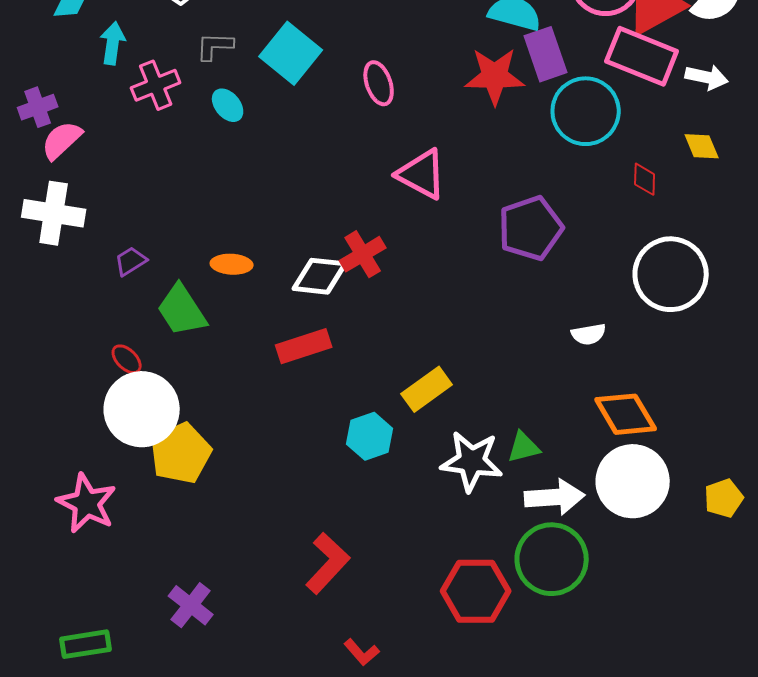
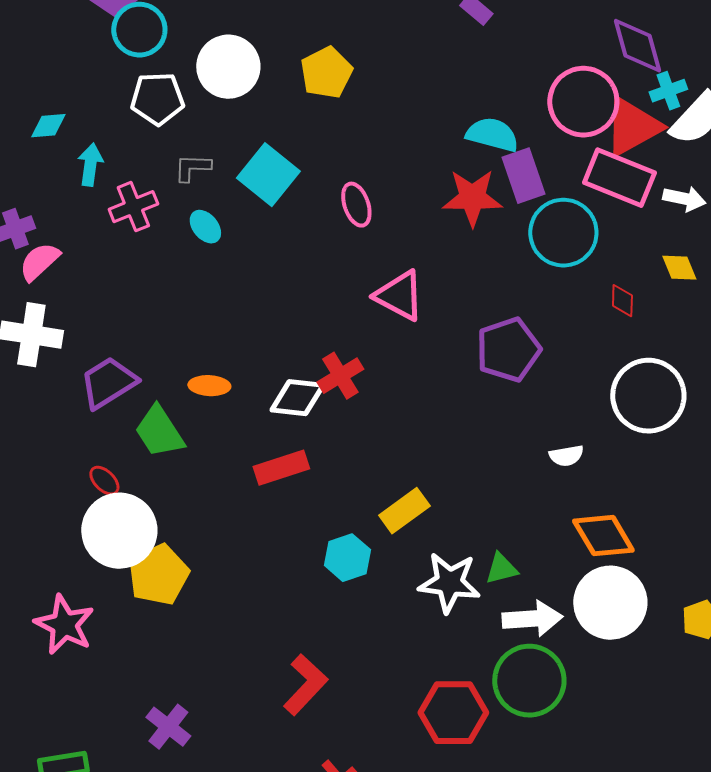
purple trapezoid: (131, 261) -> (108, 383), size x1.8

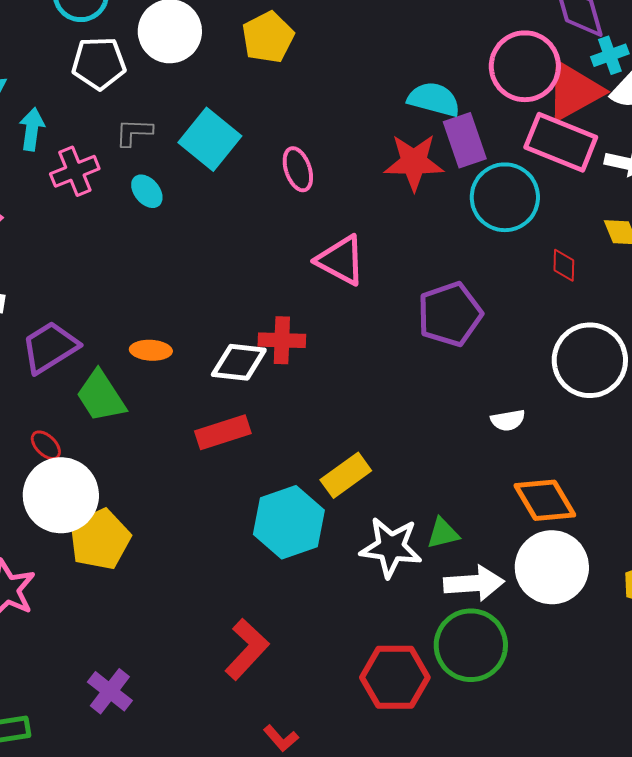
red cross: (340, 376) -> (282, 340), turned 33
cyan hexagon: (347, 558) -> (289, 522), size x1.5

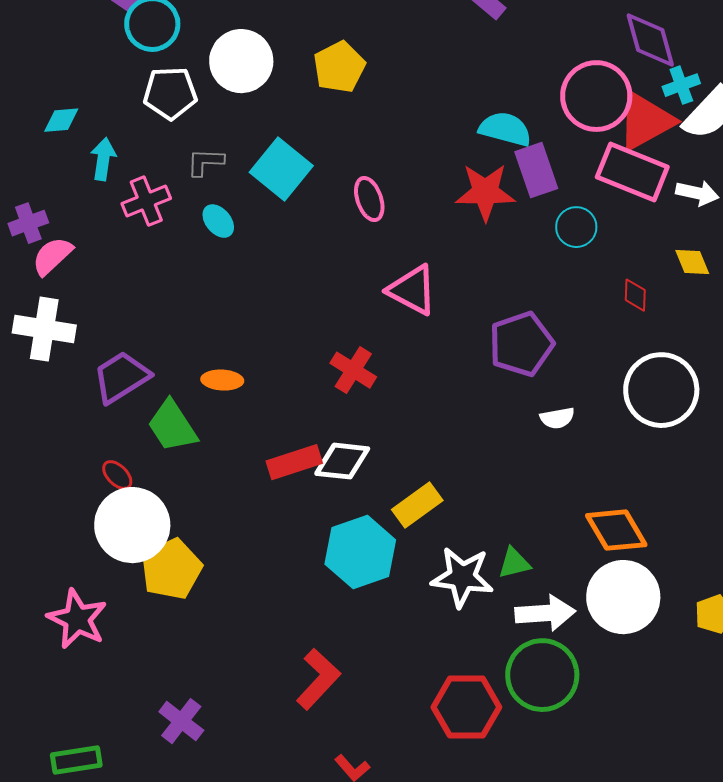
cyan circle: (505, 197) -> (576, 227), size x0.6
red cross: (282, 340) -> (353, 370), turned 30
white diamond: (239, 362) -> (342, 461), moved
white semicircle: (508, 420) -> (557, 418), moved

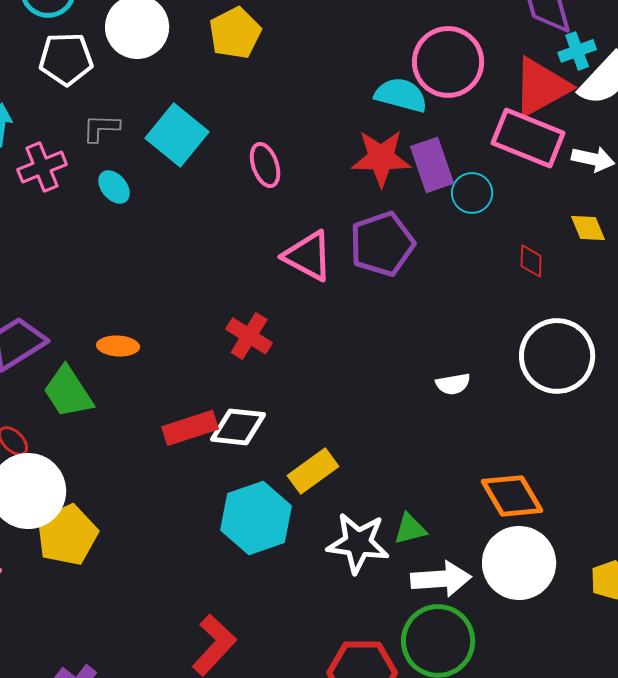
pink circle: (596, 96) -> (448, 62), moved
purple rectangle: (536, 170) -> (432, 165), moved
purple pentagon: (521, 344) -> (382, 244), moved

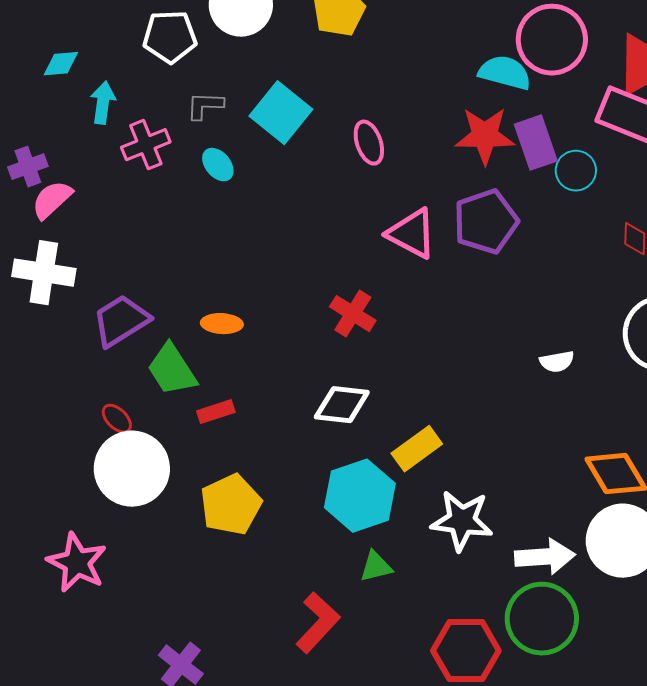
red rectangle: (190, 428) -> (216, 412), moved, size x0.7
green triangle: (410, 529) -> (376, 567), moved
yellow pentagon: (67, 535) -> (231, 505), moved

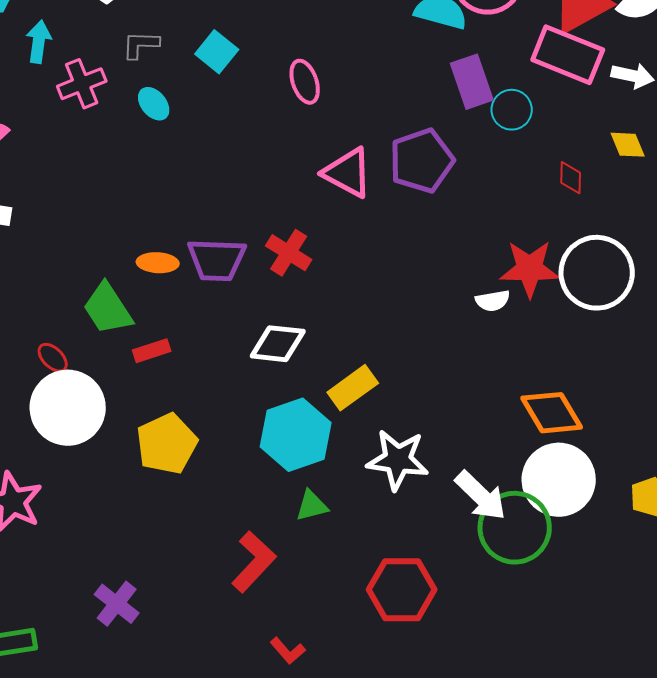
cyan square: (281, 113) -> (217, 52), size x0.7
red star: (485, 136) -> (530, 269), moved
purple trapezoid: (121, 321) -> (217, 260), moved, turned -146
white arrow: (545, 557) -> (481, 496), turned 48
green circle: (542, 619) -> (515, 528), moved

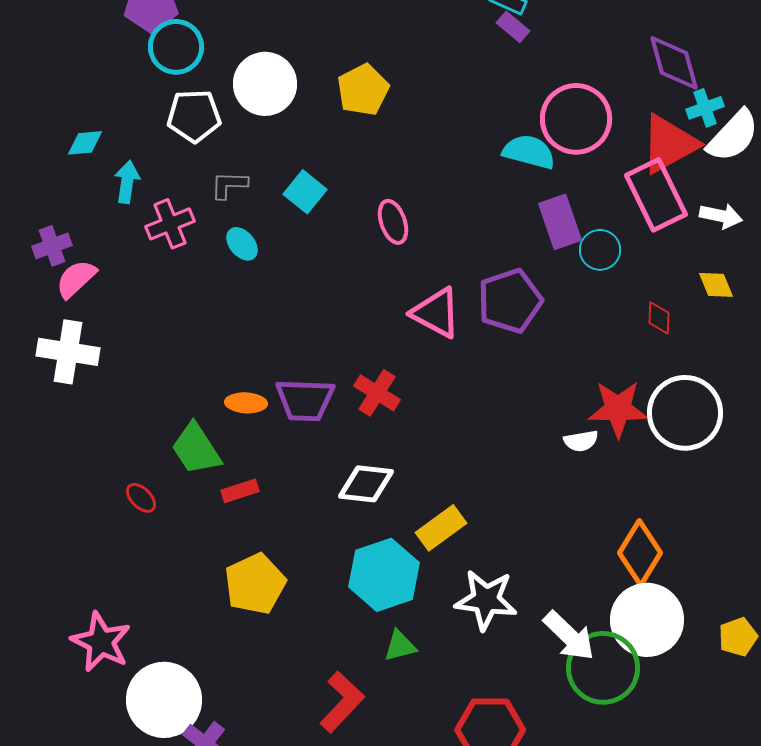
pink rectangle: (568, 55) -> (656, 195), turned 42
white circle: (68, 408) -> (164, 700), moved
orange diamond: (552, 413) -> (640, 553), turned 62

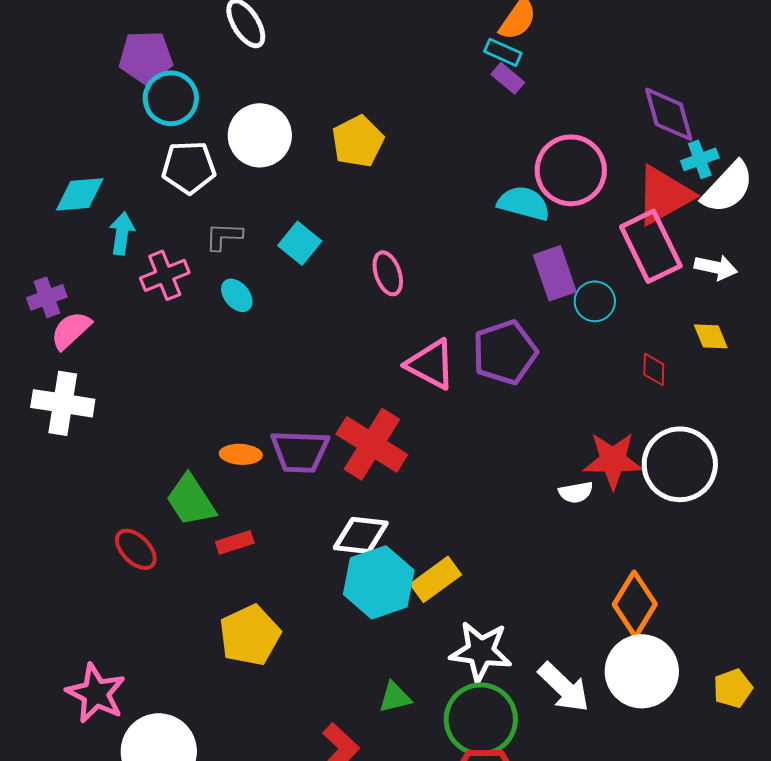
cyan diamond: (85, 143) -> (80, 194), size x1.4
red cross: (377, 393) -> (372, 444), size x1.5
red ellipse: (141, 498) -> (136, 549), size x1.4
cyan hexagon: (384, 575) -> (379, 582), moved
green circle: (603, 668) -> (481, 719), moved

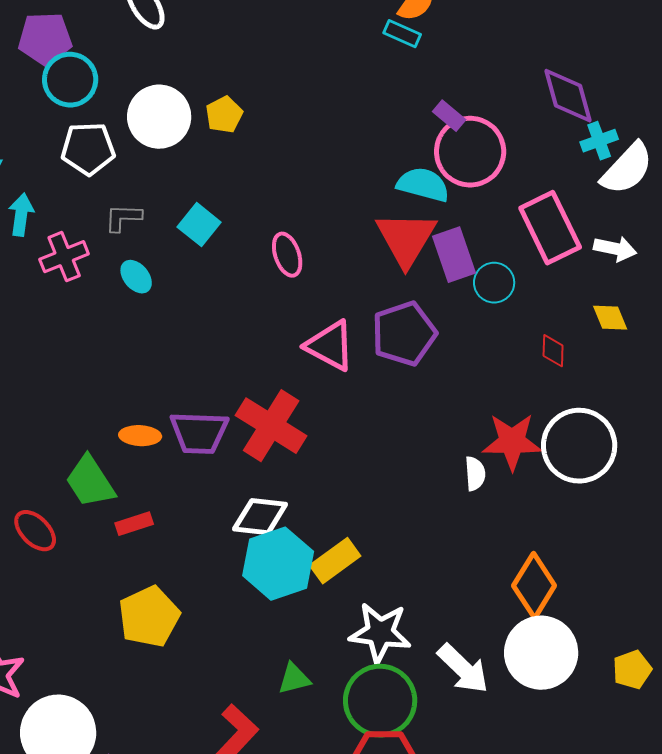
purple rectangle: (508, 78) -> (449, 116), moved
yellow pentagon: (358, 141) -> (224, 115), moved, size x0.7
red triangle: (664, 195) -> (406, 239), moved, turned -30
white semicircle: (576, 492) -> (475, 474), turned -84

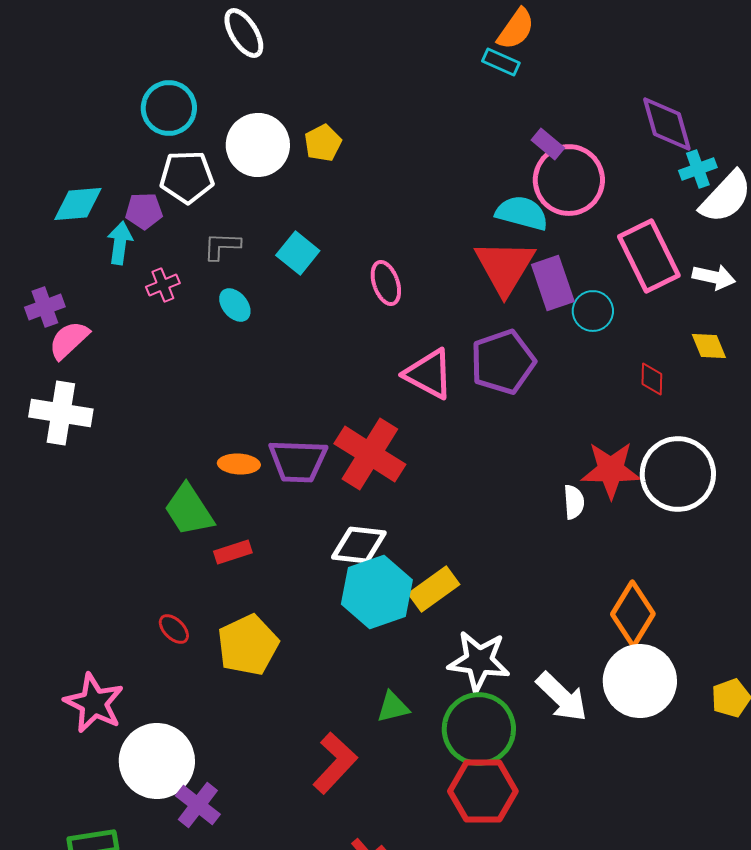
purple pentagon: (45, 39) -> (144, 211), moved, size x0.7
pink cross: (64, 257) -> (163, 285), size x0.7
red ellipse: (35, 531) -> (174, 629), moved, size x0.7

